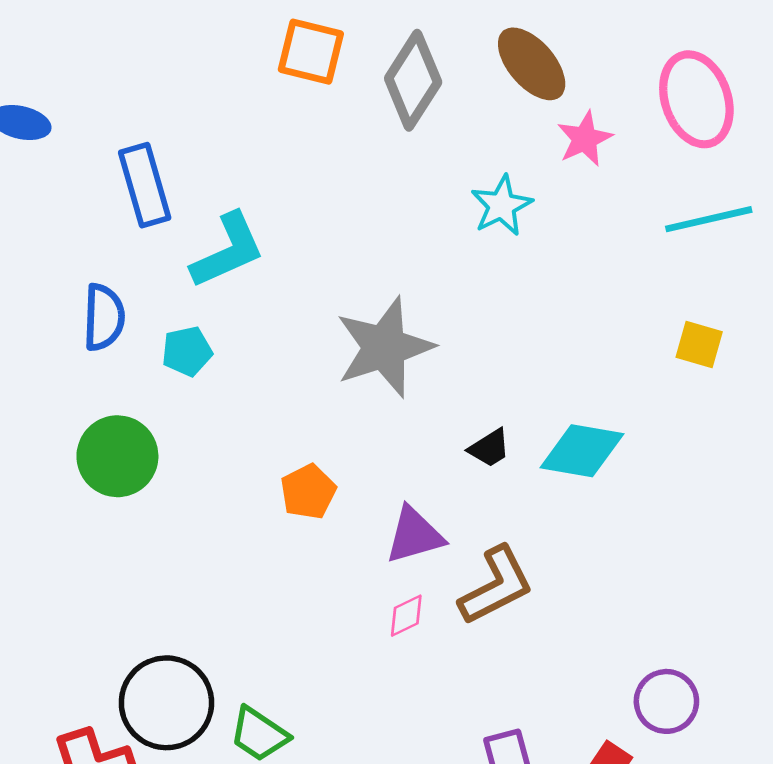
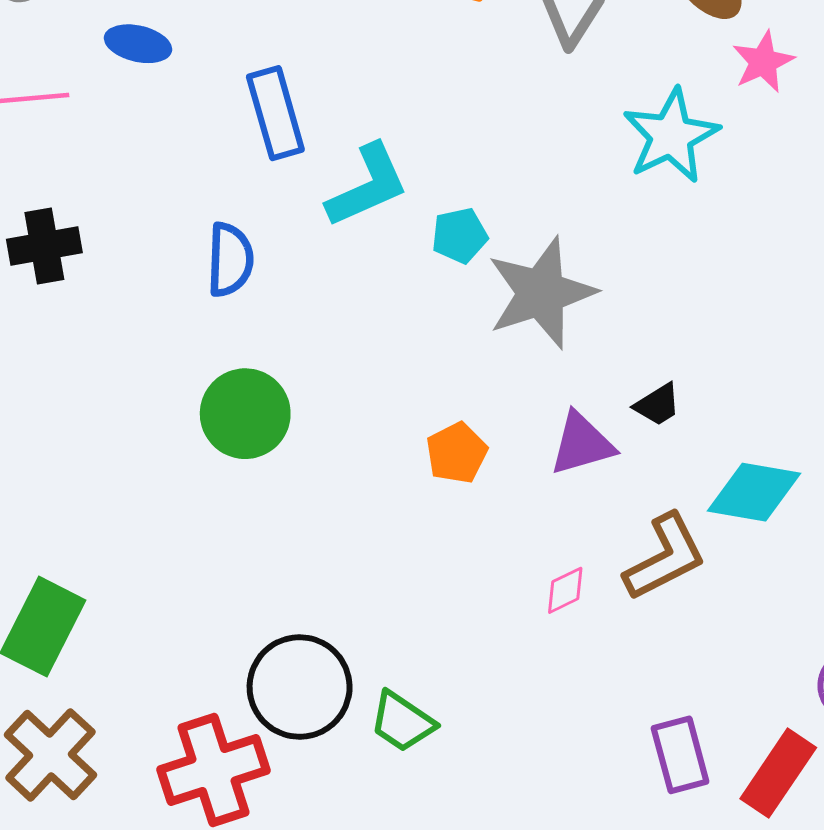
cyan star: (502, 206) -> (671, 136), size x1.4
cyan pentagon: (187, 351) -> (460, 235), moved
cyan diamond: (582, 451) -> (754, 492), moved
purple triangle: (414, 535) -> (582, 444), moved

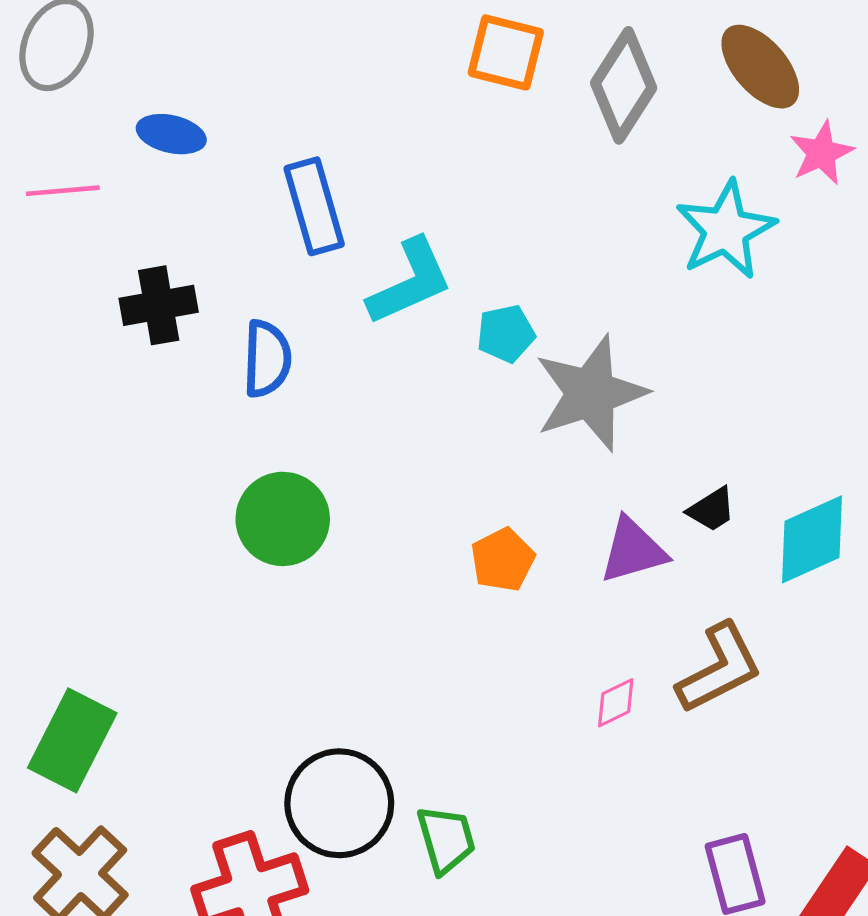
black cross: (44, 246) -> (159, 305), moved
cyan diamond: (754, 492) -> (812, 539), moved, turned -34
green trapezoid: (402, 722) -> (446, 839), turned -140

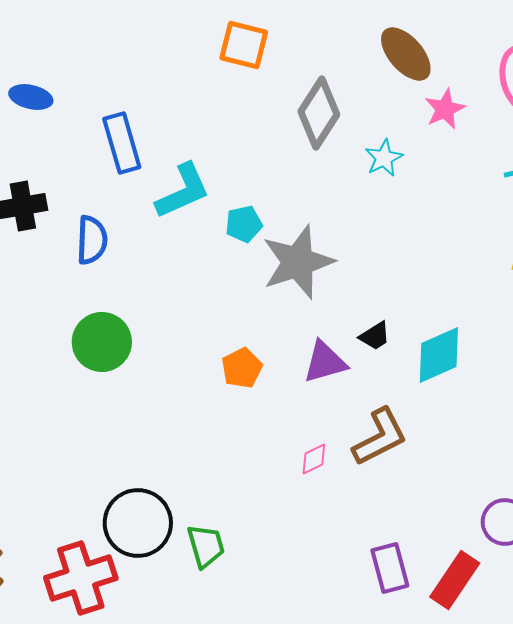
gray diamond: (624, 85) -> (319, 113), moved
cyan star: (726, 230) -> (384, 158), size x0.6

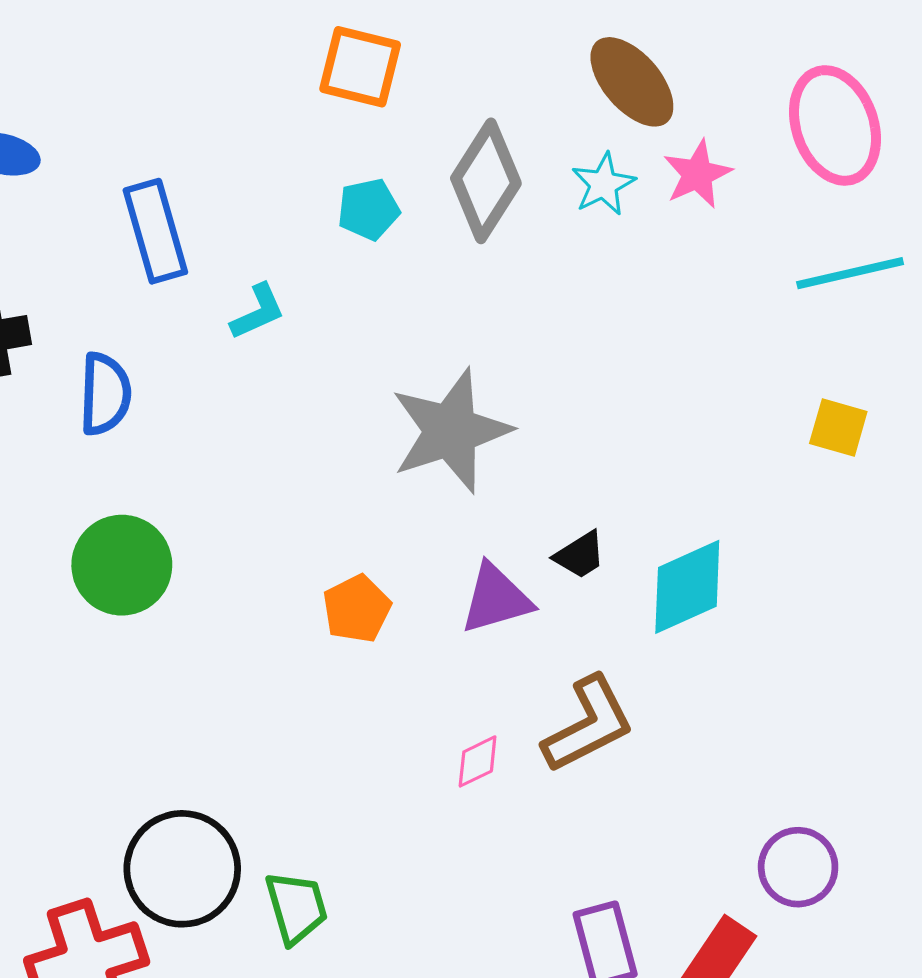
cyan star: (384, 158) -> (603, 184), moved
cyan L-shape: (183, 191) -> (258, 312), size x0.6
cyan pentagon: (244, 224) -> (368, 209), moved

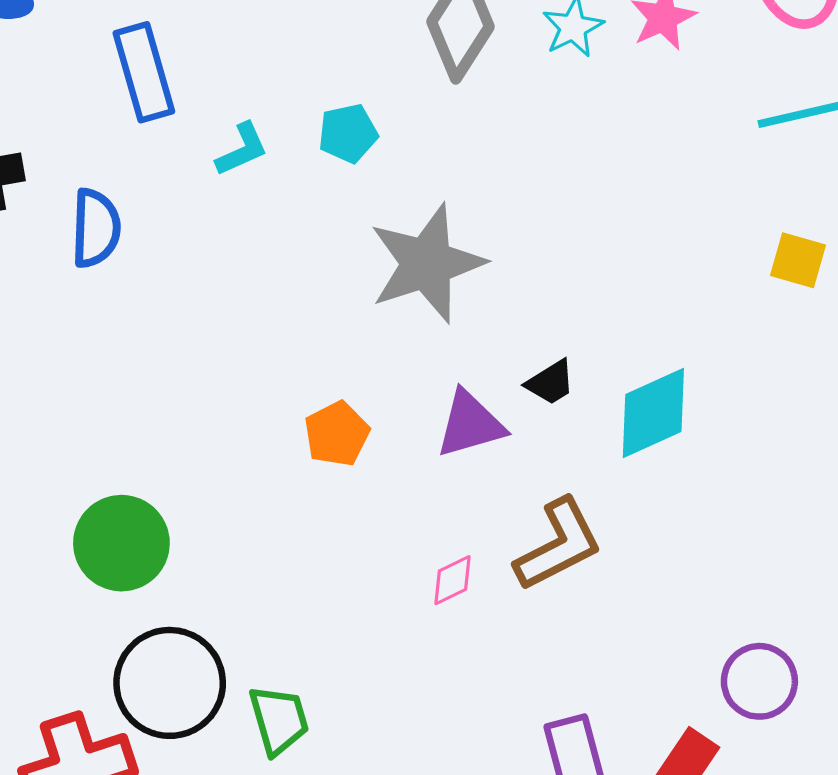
cyan pentagon: (368, 209) -> (348, 133), moved
green circle: (122, 565) -> (121, 543), moved

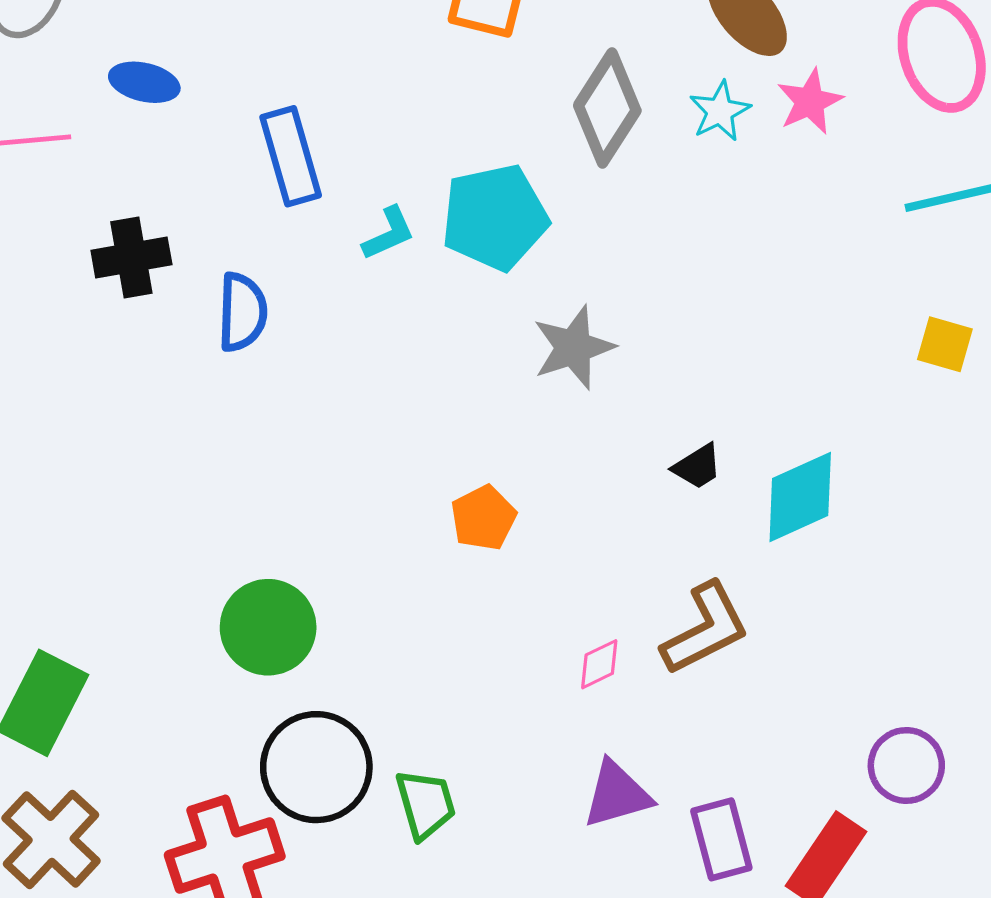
cyan pentagon: (348, 133) -> (495, 217), size x1.8
gray star: (427, 264) -> (574, 348), size x0.7
purple triangle: (470, 424) -> (617, 794), moved

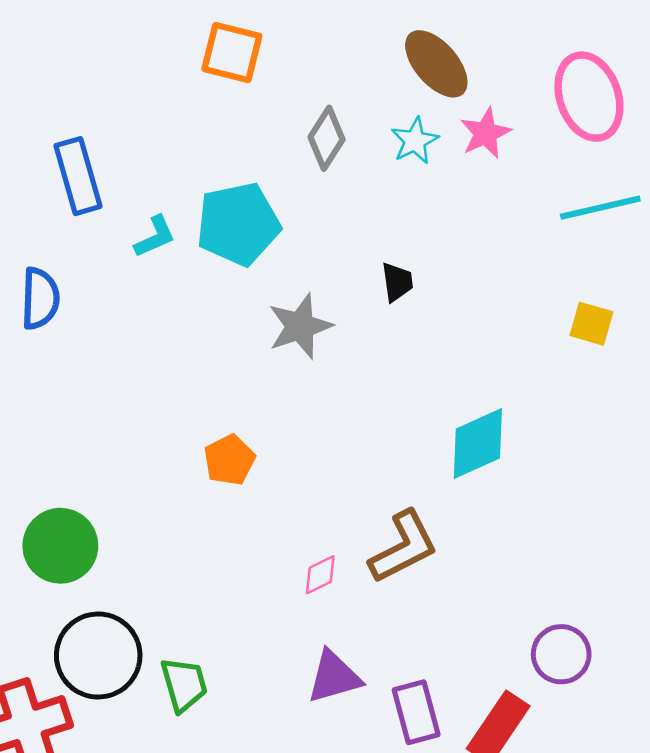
gray diamond: (607, 108) -> (327, 138), size x0.7
black trapezoid: (697, 466) -> (397, 282), moved, turned -66

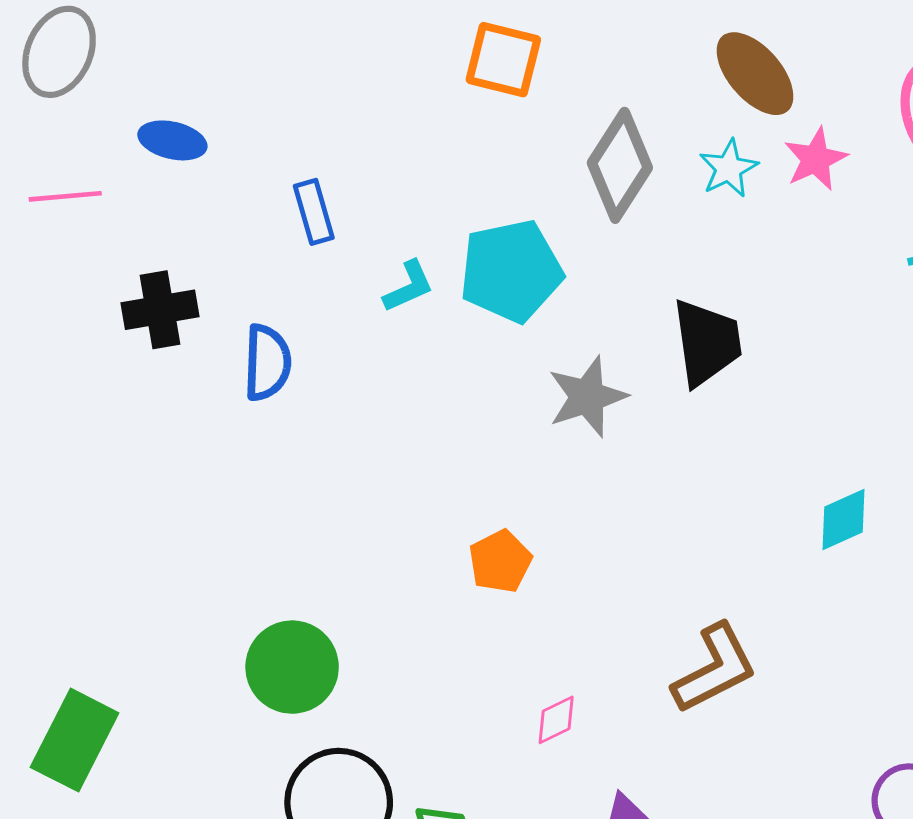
gray diamond: (327, 138) -> (620, 165), size x1.4
blue rectangle: (78, 176) -> (314, 212), size x0.7
black trapezoid: (397, 282) -> (707, 342), size x1.8
cyan diamond: (478, 444) -> (844, 519), moved, size x0.7
pink diamond: (320, 575) -> (556, 720), moved

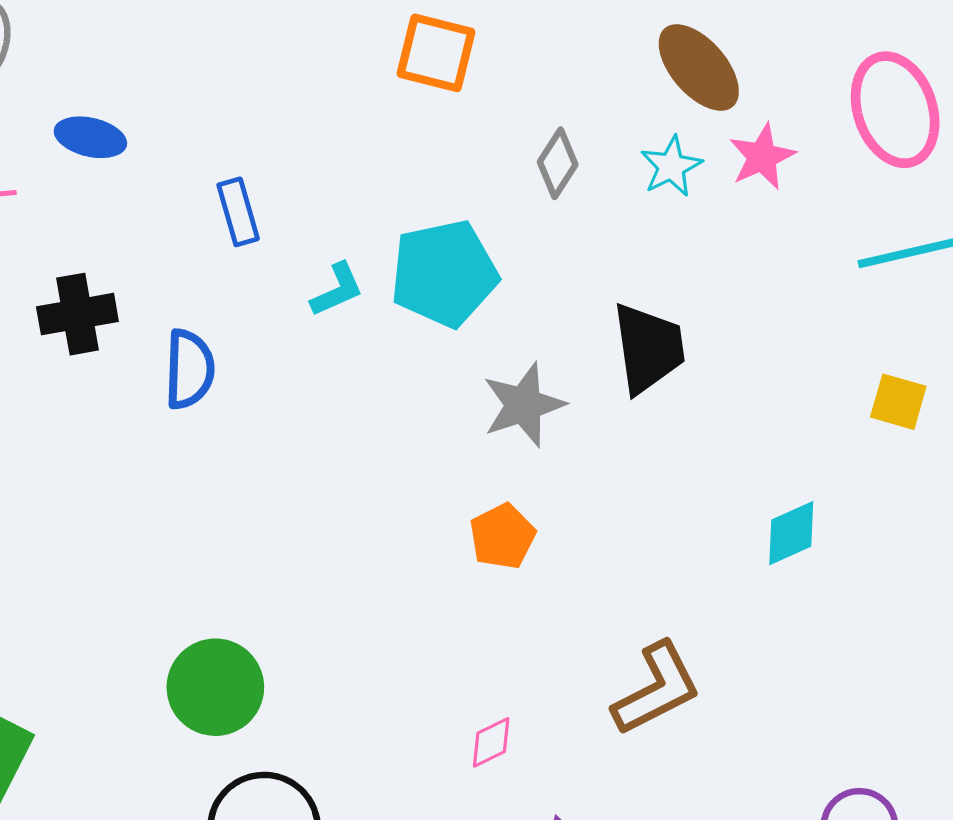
gray diamond: (620, 165) -> (558, 163), size x0.6
orange pentagon: (500, 561) -> (502, 536), moved

